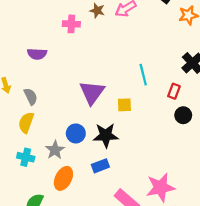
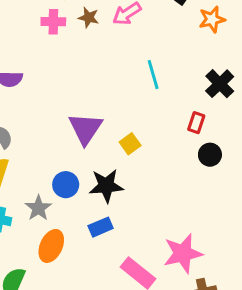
pink cross: (71, 24) -> (53, 22), moved
cyan line: (143, 75) -> (153, 75), moved
yellow square: (124, 105) -> (130, 144), turned -32

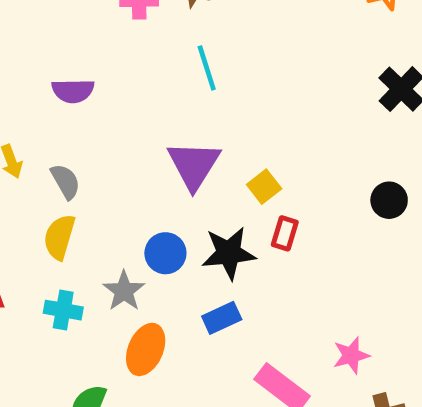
cyan line: (153, 75) -> (207, 68), moved
red rectangle: (196, 123) -> (285, 233), moved
pink star: (183, 253) -> (351, 355), size x0.6

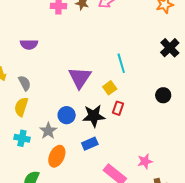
cyan line: (207, 68) -> (121, 63), moved

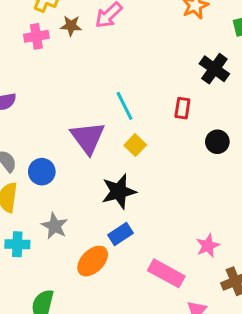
cyan line: (121, 63) -> (124, 106), moved
red rectangle: (118, 108) -> (182, 108), moved
blue circle: (67, 115) -> (42, 172), moved
orange ellipse: (57, 156) -> (93, 261), moved, turned 30

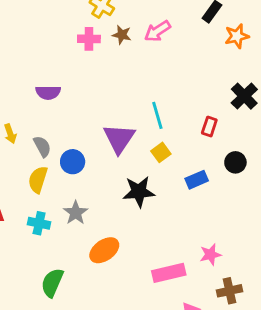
blue rectangle: (120, 234) -> (197, 180), moved
pink rectangle: (166, 273) -> (169, 273), turned -52

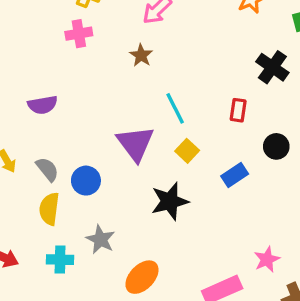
brown star: (122, 35) -> (141, 55), moved, turned 30

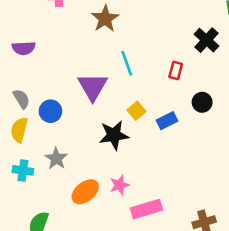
brown star: (141, 55) -> (105, 19), size x1.5
yellow square: (187, 151) -> (136, 111), moved
pink star: (267, 259) -> (120, 185), moved

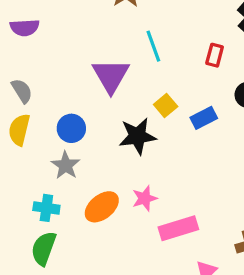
blue circle: (50, 111) -> (71, 128), moved
cyan cross: (23, 170) -> (46, 208), moved

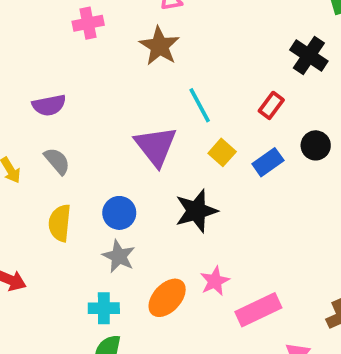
red rectangle: (215, 55) -> (271, 105), turned 30
gray semicircle: (22, 91) -> (57, 161), moved
yellow square: (166, 105) -> (222, 152), moved
blue rectangle: (204, 118) -> (268, 162), moved

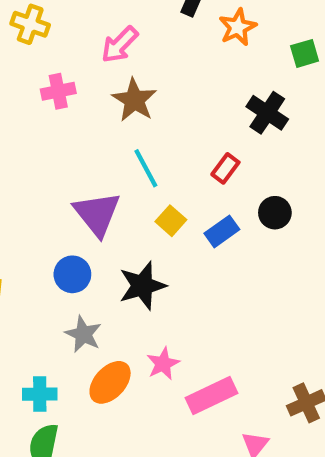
pink cross: (88, 23) -> (58, 91), moved
brown star: (159, 46) -> (134, 100), moved
blue circle: (119, 213) -> (72, 274), moved
gray star: (119, 256) -> (83, 334), moved

